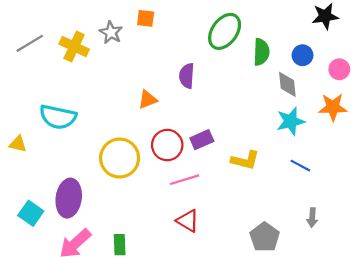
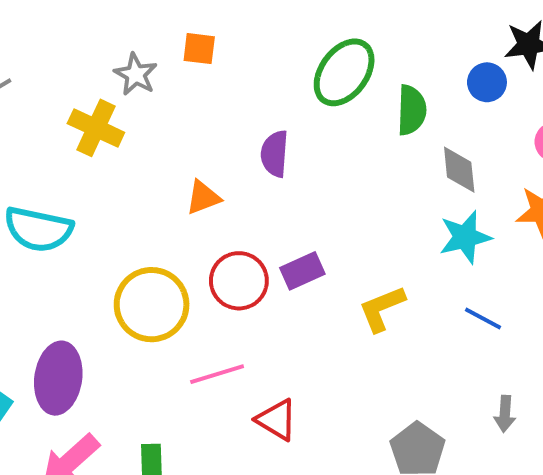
yellow cross: (74, 47) -> (96, 128), moved
blue circle: (303, 55) -> (487, 82), moved
yellow L-shape: (245, 160) -> (382, 309), turned 144
pink line: (185, 180) -> (217, 374), moved

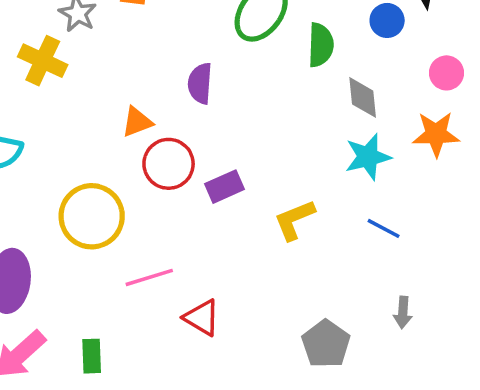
red circle: (239, 281) -> (169, 164), moved

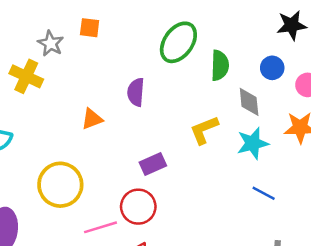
blue circle: (387, 20) -> (272, 68), moved
red circle: (169, 164) -> (138, 207), moved
yellow L-shape: (294, 220) -> (204, 130), moved

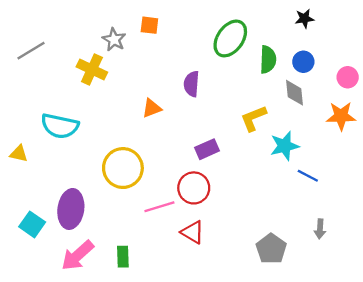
black star: (292, 25) -> (304, 19), moved, size x0.7
blue circle: (272, 68) -> (303, 62), moved
cyan star: (253, 143) -> (285, 146), moved

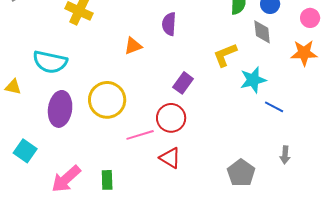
purple rectangle: (207, 149) -> (183, 83), turned -30
purple ellipse: (71, 209) -> (60, 109), moved

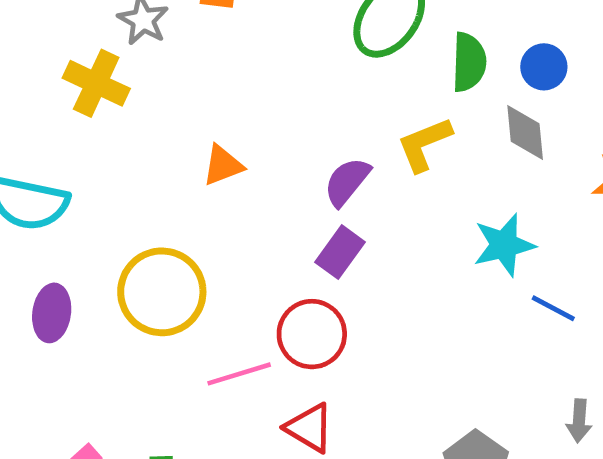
purple semicircle: (169, 24) -> (347, 182), moved, turned 35
yellow L-shape: (225, 55) -> (424, 144), moved
purple ellipse: (60, 109) -> (52, 313), size x0.7

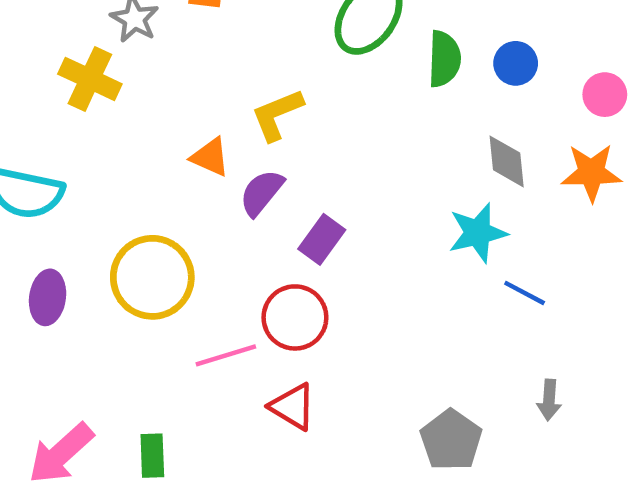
gray diamond: (525, 132) -> (507, 161), moved
yellow L-shape: (424, 144) -> (277, 115), moved
orange triangle: (223, 165) -> (210, 157), turned 45
purple semicircle: (347, 182) -> (262, 193), moved

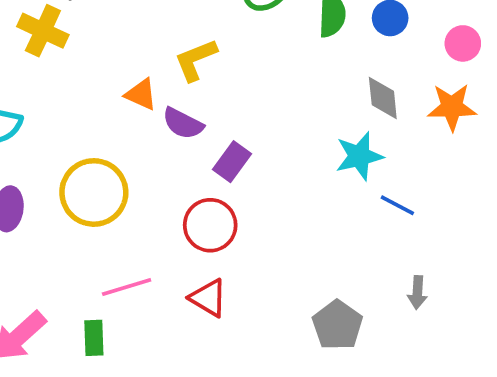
purple semicircle: (262, 193) -> (183, 123), turned -102
pink line: (226, 355) -> (127, 287), moved

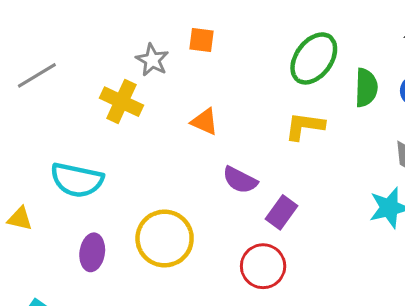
yellow L-shape: (196, 60) -> (305, 126), moved, turned 30
orange triangle: (141, 94) -> (205, 122), moved

